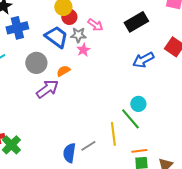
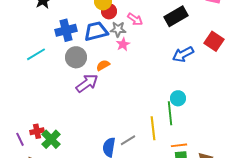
blue cross: (17, 28) -> (66, 30), moved
blue trapezoid: (56, 37) -> (96, 31), turned -50
green line: (130, 119) -> (170, 113), turned 35

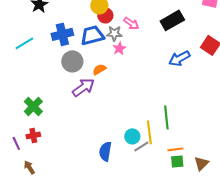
cyan line: (36, 54) -> (24, 43), moved
cyan circle: (178, 98) -> (132, 136), moved
green cross: (51, 139) -> (33, 106), moved
gray line: (128, 140) -> (141, 146), moved

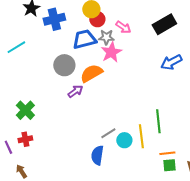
blue cross: (62, 34) -> (54, 19), moved
pink star: (119, 48) -> (111, 52), size x1.5
orange semicircle: (99, 69) -> (91, 73), size x1.6
purple arrow: (83, 87) -> (75, 91), size x0.7
gray line: (141, 146) -> (108, 133), moved

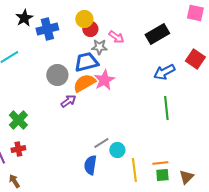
blue trapezoid: (84, 39) -> (86, 62), moved
pink star: (111, 52) -> (104, 80), moved
green line: (158, 121) -> (166, 108), moved
yellow line: (141, 136) -> (134, 170), moved

